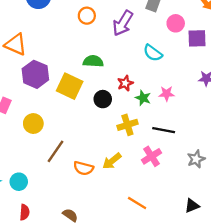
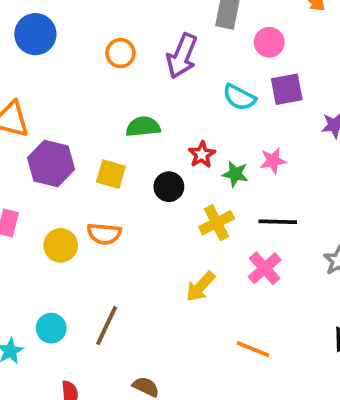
purple square: (197, 38) -> (287, 89), moved
yellow square: (70, 86) -> (111, 174), size x0.7
brown line: (55, 151) -> (107, 325), moved
orange semicircle: (83, 168) -> (104, 234), moved
cyan circle: (19, 182) -> (51, 328), moved

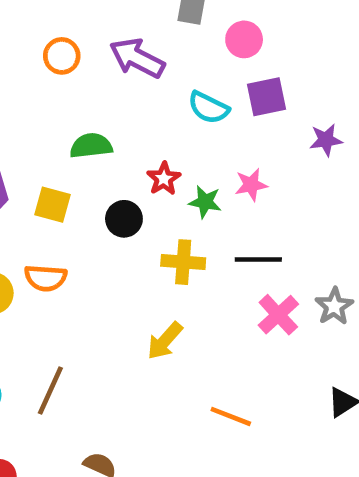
purple arrow: (182, 56) -> (137, 58), turned 96
yellow cross: (217, 223) -> (183, 262), turned 32
pink cross: (265, 268) -> (278, 315), moved

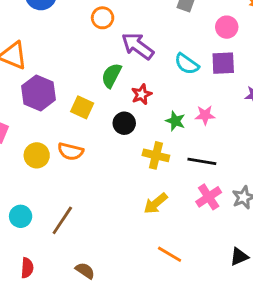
pink circle: (244, 39) -> (227, 27), moved
purple arrow: (137, 58) -> (138, 46), moved
green semicircle: (91, 146) -> (111, 75), turned -65
red star: (164, 179) -> (142, 94), moved
yellow arrow: (165, 341) -> (156, 203), moved

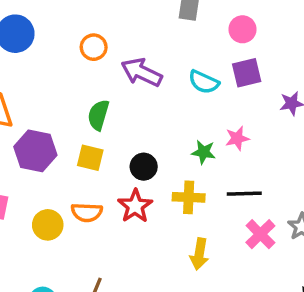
green semicircle: (111, 75) -> (98, 115), moved
red star: (142, 94) -> (135, 206), moved, size x1.4
yellow arrow: (156, 203) -> (199, 254), turned -30

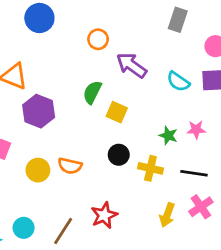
yellow square: (90, 158) -> (117, 112), moved
black circle: (144, 167) -> (119, 155), moved
red star: (135, 206) -> (104, 215), moved
yellow arrow: (199, 254) -> (167, 215), moved

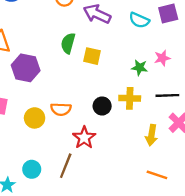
black circle: (119, 155) -> (102, 106), moved
red star: (104, 215) -> (84, 138), moved

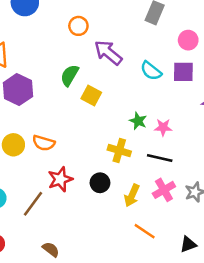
pink star: (162, 58) -> (163, 127), moved
black circle: (102, 106) -> (100, 183), moved
orange line: (157, 175) -> (145, 231), moved

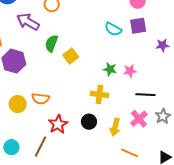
purple arrow: (108, 53) -> (28, 22), moved
yellow square: (91, 96) -> (71, 56), turned 35
black line: (160, 158) -> (145, 95), moved

